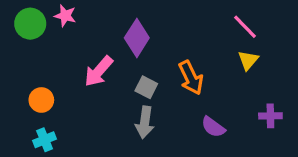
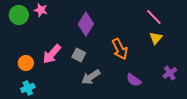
pink arrow: (99, 71) -> (52, 54), moved
gray square: (146, 87) -> (79, 55), moved
purple cross: (270, 116) -> (170, 73), turned -32
gray arrow: (145, 122) -> (91, 77), turned 48

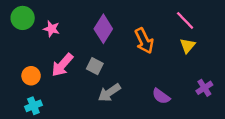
pink star: (41, 10) -> (51, 29), moved
orange arrow: (120, 49) -> (144, 41), moved

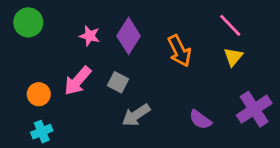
pink star: (51, 29) -> (90, 36), moved
purple cross: (204, 88) -> (254, 109), size x1.6

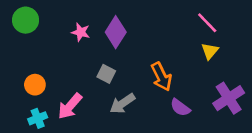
orange arrow: (179, 51) -> (161, 77), moved
pink arrow: (78, 81) -> (70, 106), moved

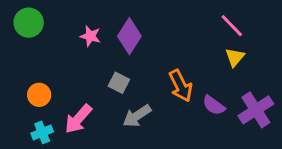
purple semicircle: (180, 108) -> (214, 105), moved

